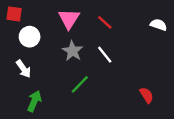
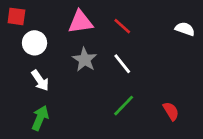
pink triangle: (69, 19) -> (80, 22), turned 50
white arrow: (24, 69) -> (40, 80), moved
green line: (80, 84) -> (124, 106), moved

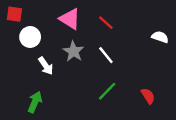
pink triangle: (80, 22) -> (70, 19), turned 40
white semicircle: (185, 29) -> (160, 37), moved
white arrow: (40, 80) -> (46, 66), moved

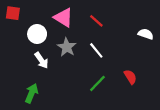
white circle: (30, 37) -> (37, 34), moved
red semicircle: (148, 96) -> (130, 77), moved

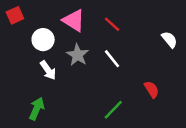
red square: (13, 13) -> (15, 15), turned -32
white semicircle: (146, 34) -> (169, 40), turned 32
green line: (97, 83) -> (113, 110), moved

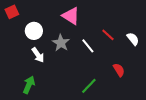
pink triangle: (74, 20) -> (71, 16), moved
red line: (112, 24) -> (108, 35), moved
white semicircle: (169, 40) -> (133, 39), moved

